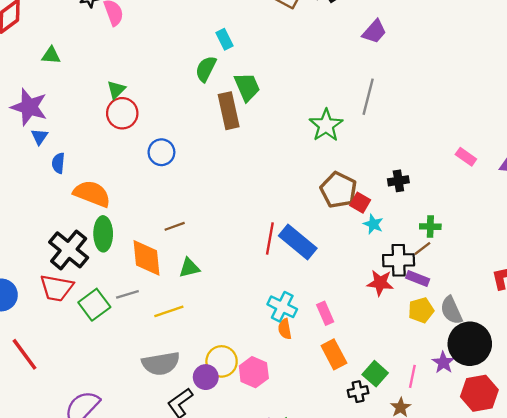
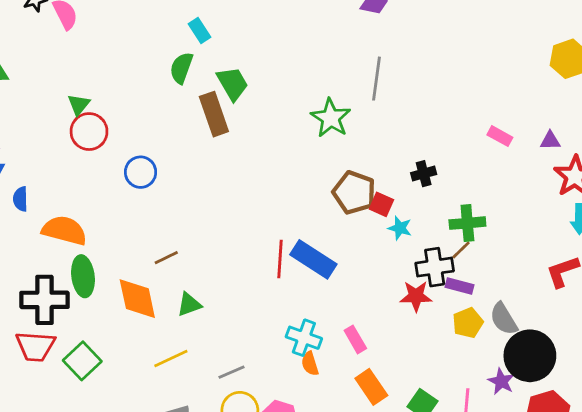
green cross: (430, 227) -> (467, 223), size x1.4
black cross: (69, 250) -> (44, 300), turned -33
gray line: (127, 294) -> (232, 372), moved

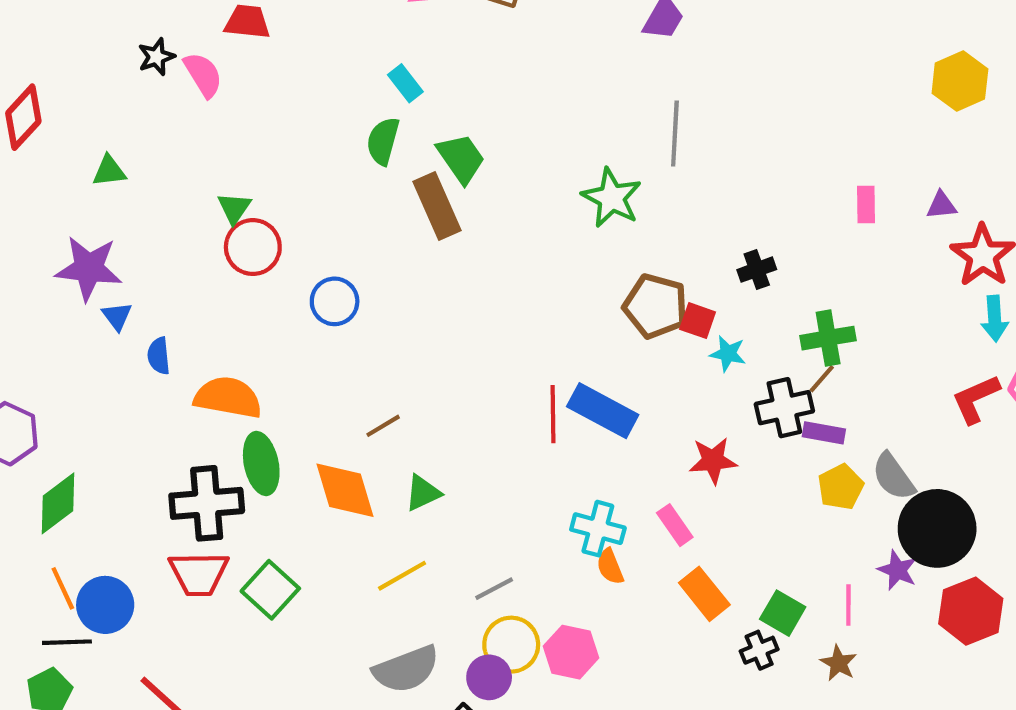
pink rectangle: (500, 136) -> (866, 204), turned 65
red star: (416, 296) -> (713, 461), moved

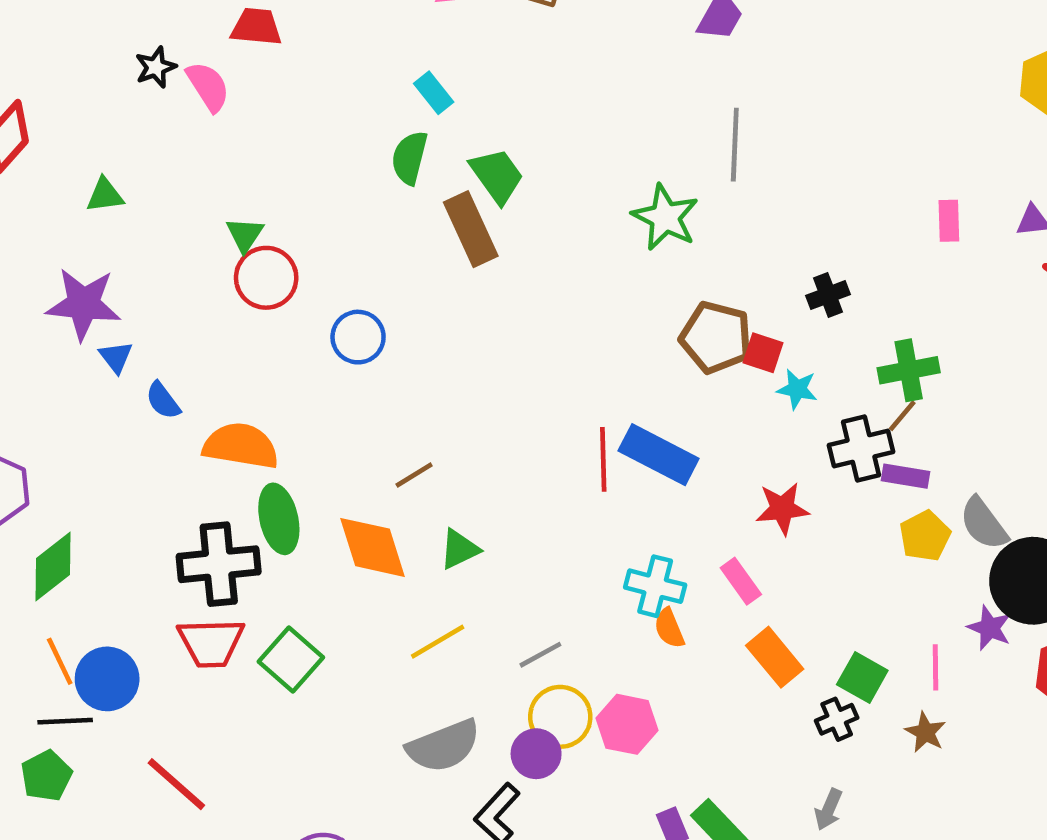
blue semicircle: (159, 356) -> (163, 400), turned -30

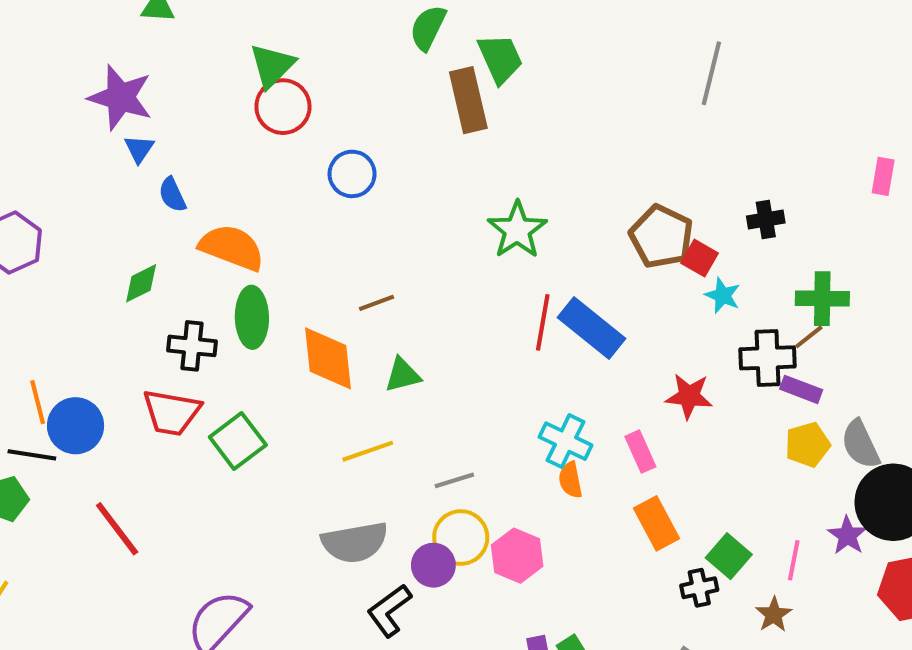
green star: (665, 217) -> (517, 230), moved
green triangle: (245, 235) -> (272, 66), size x1.4
black cross: (219, 564) -> (192, 346), size x0.7
green diamond: (53, 566) -> (141, 283), moved, size x0.7

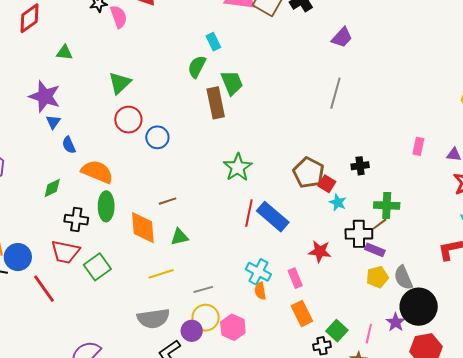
red circle: (283, 107) -> (128, 120), moved
red line: (117, 529) -> (44, 289), moved

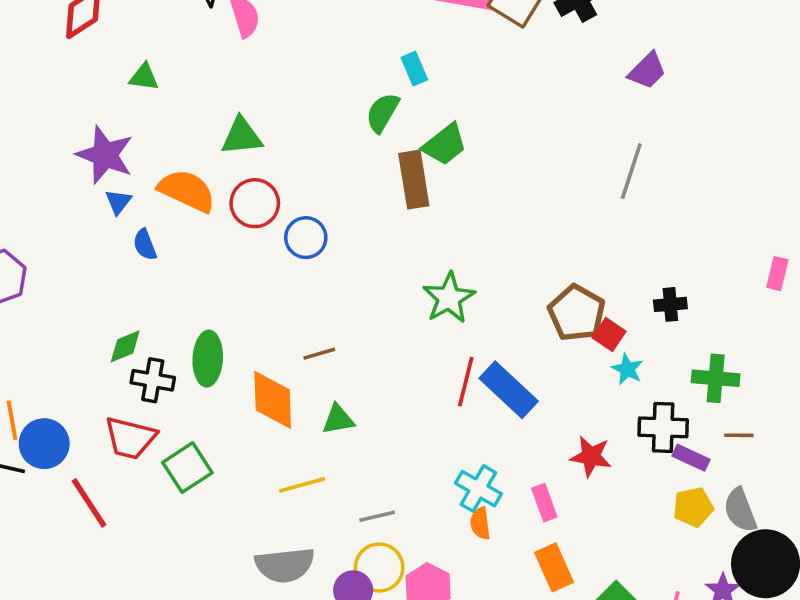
green triangle: (120, 83) -> (242, 136), turned 35
green trapezoid: (232, 83) -> (445, 145), turned 72
orange semicircle: (97, 172) -> (187, 191), moved
green diamond: (52, 188) -> (125, 346), moved
brown line: (380, 224) -> (739, 435), moved, turned 35

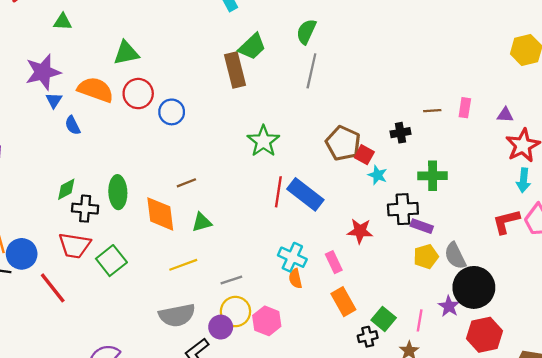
green semicircle: (382, 113) -> (306, 32), moved
purple star: (105, 155) -> (43, 72), turned -30
gray line: (631, 171) -> (311, 71), moved
brown line: (739, 435) -> (432, 111), moved

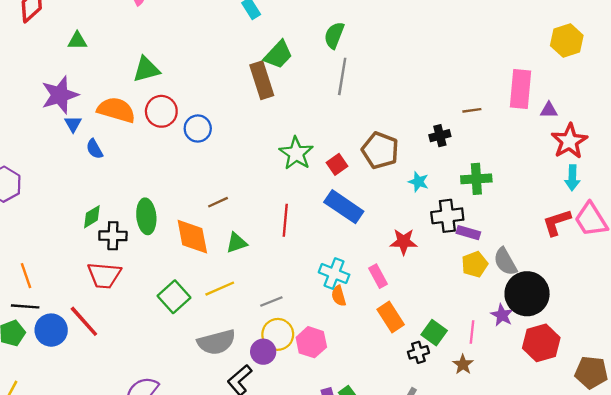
pink rectangle: (465, 108) -> (521, 89), moved, size x1.8
red square: (364, 155) -> (337, 164), moved, turned 30
red line: (278, 192) -> (285, 220), moved
blue circle: (22, 254) -> (51, 330), moved
green square: (111, 261) -> (174, 297), moved

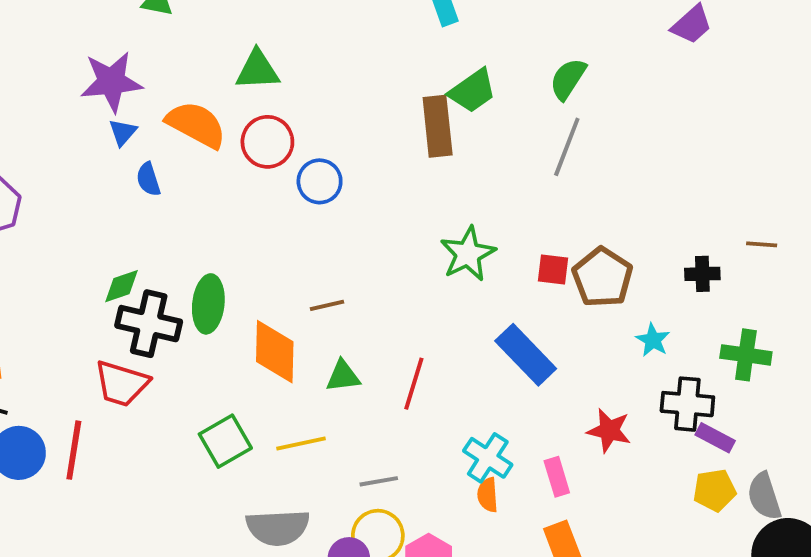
red square: (337, 164) -> (553, 269), moved, turned 30
red line: (285, 220) -> (414, 384), moved
black cross: (113, 236) -> (149, 324), size x1.4
red line: (84, 321) -> (74, 450), turned 39

